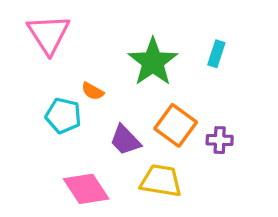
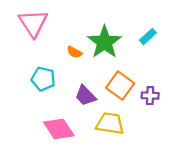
cyan rectangle: (216, 54) -> (148, 37), turned 30
orange semicircle: (93, 91) -> (74, 52), moved

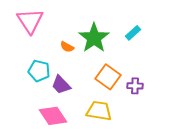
purple trapezoid: (86, 96) -> (61, 85), moved

